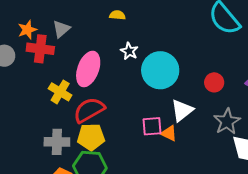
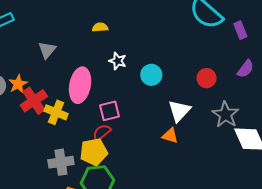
orange star: (27, 30) -> (18, 84), moved
red cross: (40, 49) -> (34, 101), moved, turned -32
cyan circle: (160, 70) -> (151, 75), size x0.6
red semicircle: (89, 110) -> (102, 132), moved, size x0.6
pink square: (152, 126) -> (109, 111), moved

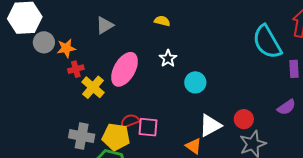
red circle: (206, 78) -> (244, 119), moved
red cross: (34, 101) -> (76, 69), size x0.6
pink square: (109, 111) -> (148, 127), moved

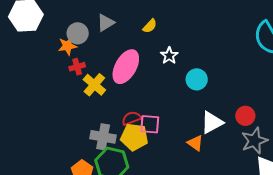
yellow semicircle: (162, 21) -> (150, 26), moved, turned 119
gray circle: (44, 42) -> (78, 33), moved
gray cross: (82, 136) -> (103, 137), moved
yellow pentagon: (116, 137) -> (134, 137), moved

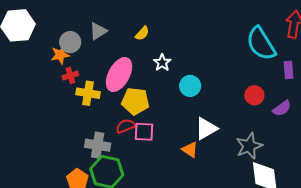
yellow cross: (94, 85) -> (88, 93), turned -30
red circle: (245, 116) -> (254, 95), moved
yellow pentagon: (134, 137) -> (135, 101), moved

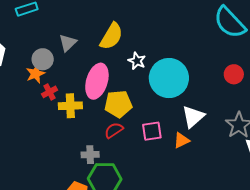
yellow semicircle: (142, 33) -> (111, 36), size x1.8
cyan circle: (190, 86) -> (169, 78), size x1.8
pink square: (144, 132) -> (152, 131), moved
gray cross: (98, 145) -> (90, 155), size x0.7
orange triangle: (190, 150) -> (182, 140), turned -48

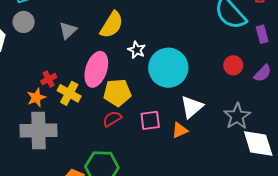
gray circle: (43, 59) -> (24, 22), moved
orange star: (35, 74) -> (36, 98), moved
yellow cross: (70, 106) -> (69, 93), turned 30
gray cross: (90, 155) -> (39, 130), moved, size x2.0

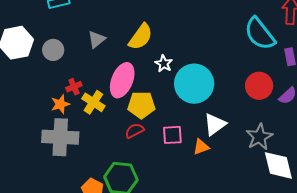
gray circle: (24, 22) -> (53, 50), moved
red circle: (233, 65) -> (259, 86), size x1.4

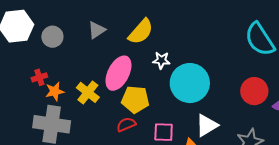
white star: (164, 64) -> (161, 60), turned -30
red cross: (74, 87) -> (39, 77), moved

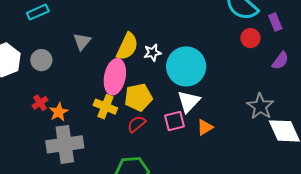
yellow semicircle: (141, 32) -> (127, 46), moved
red circle: (254, 91) -> (250, 38), moved, size x0.7
yellow cross: (88, 92) -> (105, 107), moved
white triangle: (207, 125) -> (189, 102), moved

